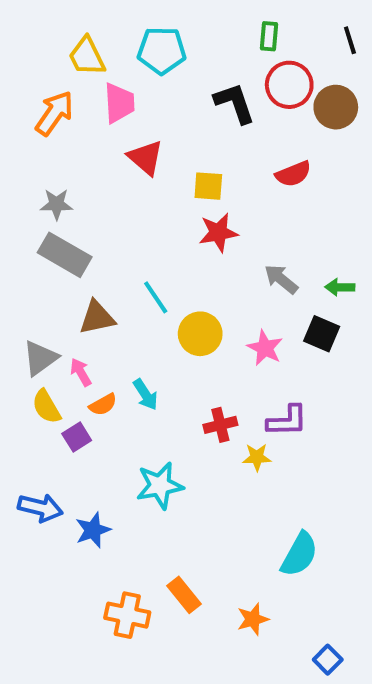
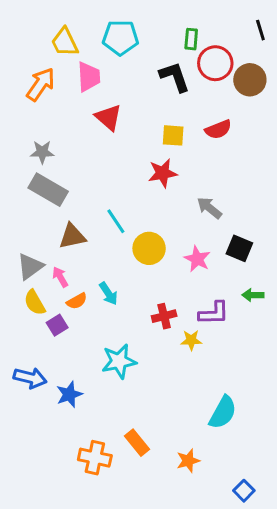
green rectangle: (269, 36) -> (191, 39), moved
yellow square: (208, 186) -> (173, 135), moved
green arrow: (340, 287) -> (253, 295), moved

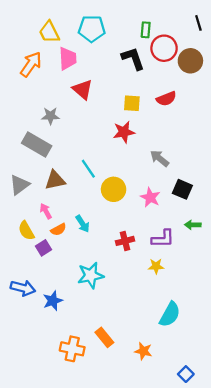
gray star: (42, 152) -> (50, 116), moved
gray triangle: (30, 266) -> (19, 185), moved
yellow star: (191, 340) -> (156, 266), moved
orange star: (188, 461) -> (143, 351), turned 30

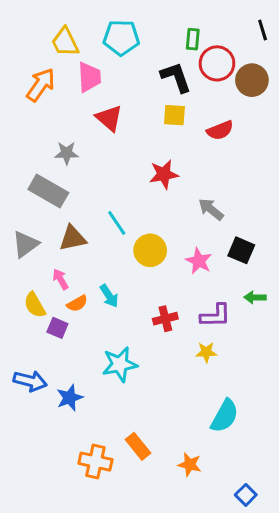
yellow square: (132, 103) -> (174, 115), moved
purple square: (44, 248) -> (57, 328), turned -35

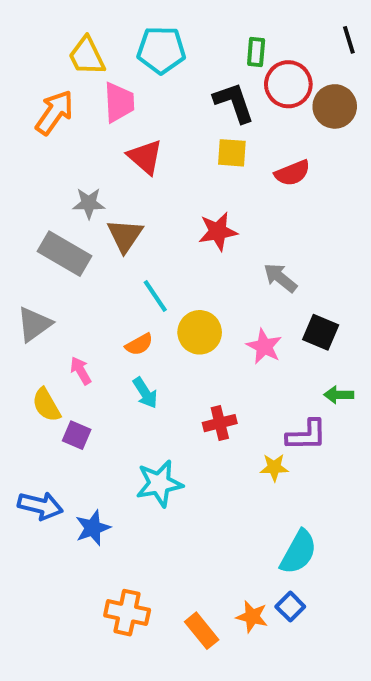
brown triangle: (73, 238) -> (125, 236), moved, turned -44
orange semicircle: (77, 303) -> (139, 344), moved
purple L-shape: (215, 316) -> (306, 435), moved
orange rectangle: (138, 446) -> (202, 631), moved
blue square: (246, 495) -> (290, 607), moved

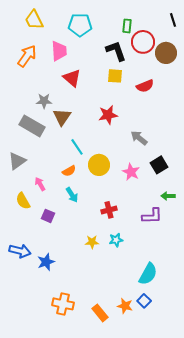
yellow trapezoid: (87, 56) -> (34, 20), moved
black square: (321, 332) -> (159, 165), turned 36
purple square: (77, 435) -> (48, 216), moved
yellow star: (274, 467) -> (92, 242), moved
cyan star: (159, 484) -> (116, 240), moved, size x0.6

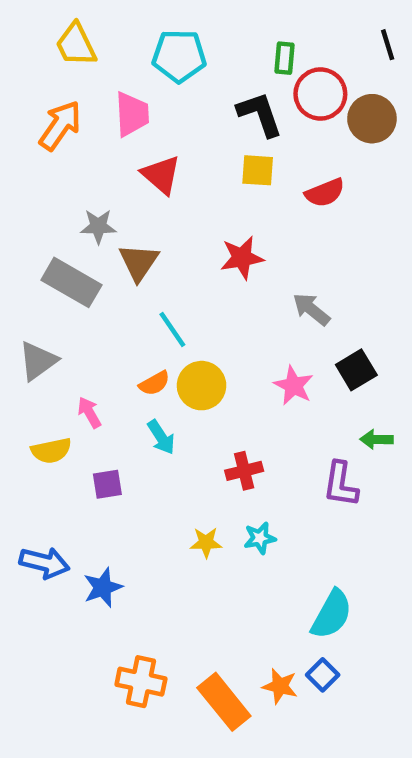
yellow circle: (99, 165) -> (202, 386), moved
yellow semicircle: (23, 201) -> (51, 451), turned -72
purple square: (48, 216) -> (107, 484), turned -32
purple L-shape: (152, 216) -> (341, 484), turned 100
orange rectangle: (100, 313) -> (224, 702), size x1.4

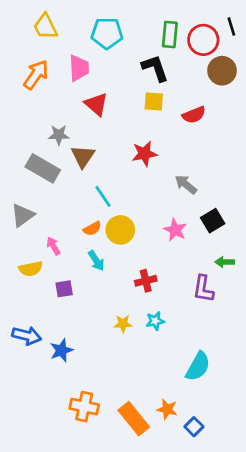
green rectangle: (284, 58) -> (170, 35), size x1.4
red circle: (320, 94) -> (203, 40), moved
blue square: (323, 675) -> (194, 427), moved

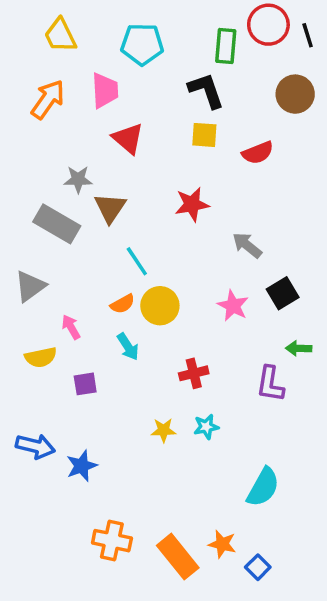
red circle: (203, 40) -> (268, 25), moved

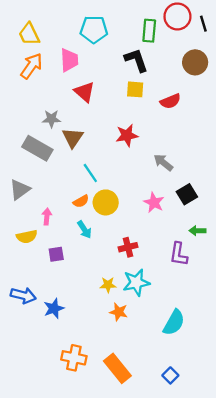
yellow trapezoid: (60, 35) -> (29, 34), moved
pink arrow: (71, 327) -> (47, 217), turned 35
cyan star: (206, 427) -> (136, 282), size x1.6
orange star: (222, 544) -> (119, 312), moved

